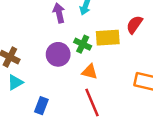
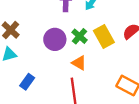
yellow rectangle: (108, 38) -> (104, 37), turned 50

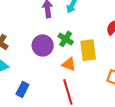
yellow rectangle: (104, 37) -> (88, 50), moved, turned 30

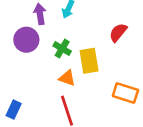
purple circle: (43, 46) -> (26, 40), moved

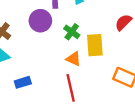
blue rectangle: (14, 110) -> (23, 82), turned 42

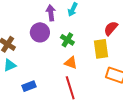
yellow rectangle: (95, 45) -> (101, 49), moved

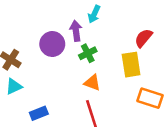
purple arrow: (51, 13) -> (76, 31), moved
green cross: (67, 40) -> (88, 53), turned 32

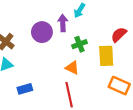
green cross: (88, 53) -> (79, 44), moved

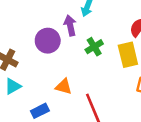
orange triangle: (72, 68) -> (64, 86), moved

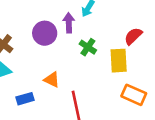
green cross: (94, 47) -> (88, 47), turned -35

